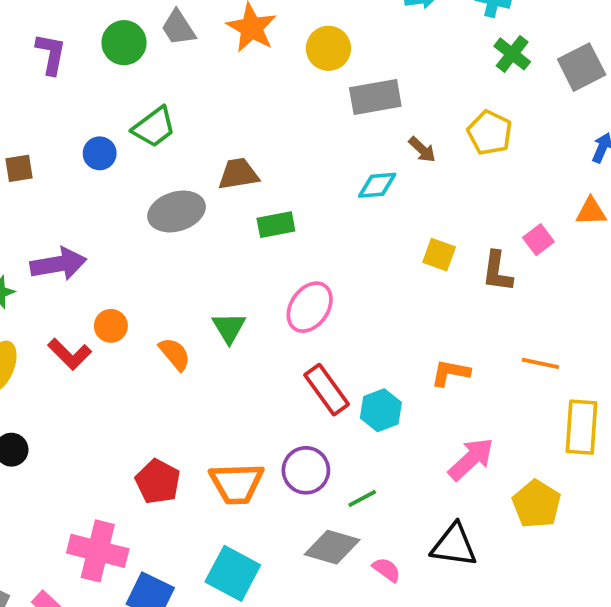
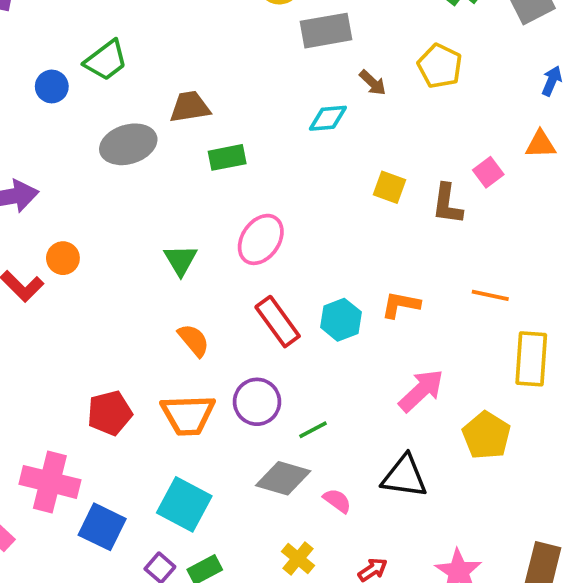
orange semicircle: (175, 354) -> (194, 340), moved
cyan hexagon: (381, 410) -> (341, 320), moved
red pentagon: (158, 482) -> (110, 413), turned 30

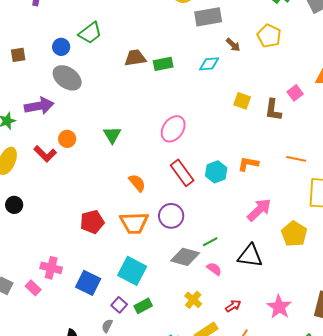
gray ellipse: (128, 144) -> (67, 78), moved, turned 52
green rectangle: (227, 157) -> (163, 64), moved
green triangle: (180, 260) -> (112, 135), moved
green line: (313, 430) -> (210, 242), moved
pink cross: (50, 482) -> (51, 268), moved, size x0.7

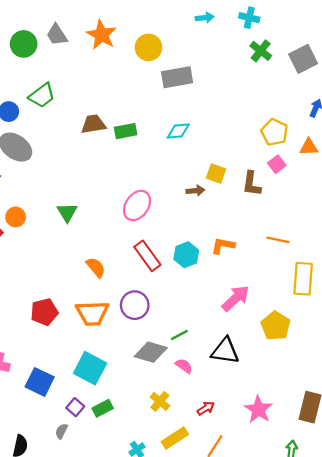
yellow pentagon: (269, 36) -> (274, 132), moved
brown arrow: (233, 45) -> (195, 191), moved, turned -49

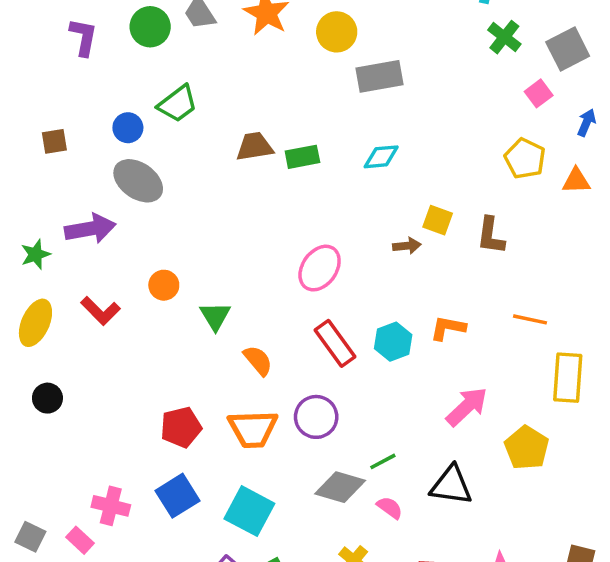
pink square: (277, 164) -> (539, 93), moved
green triangle: (67, 212) -> (215, 316), moved
orange circle: (16, 217) -> (164, 285), moved
blue square: (40, 382) -> (178, 496), moved, turned 32

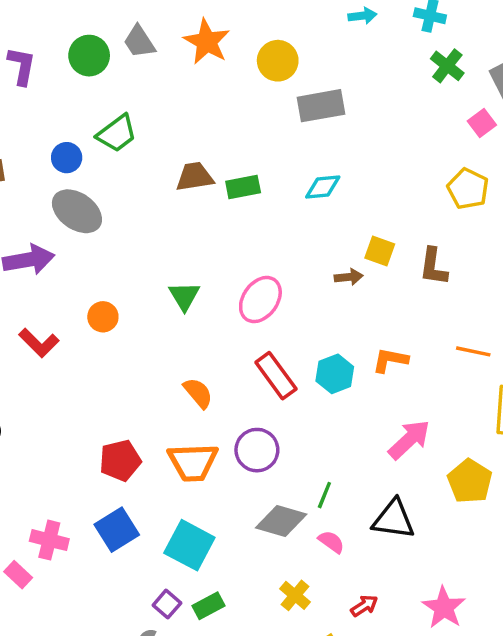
green triangle: (215, 316) -> (184, 296), moved
green line: (383, 461) -> (324, 495), turned -40

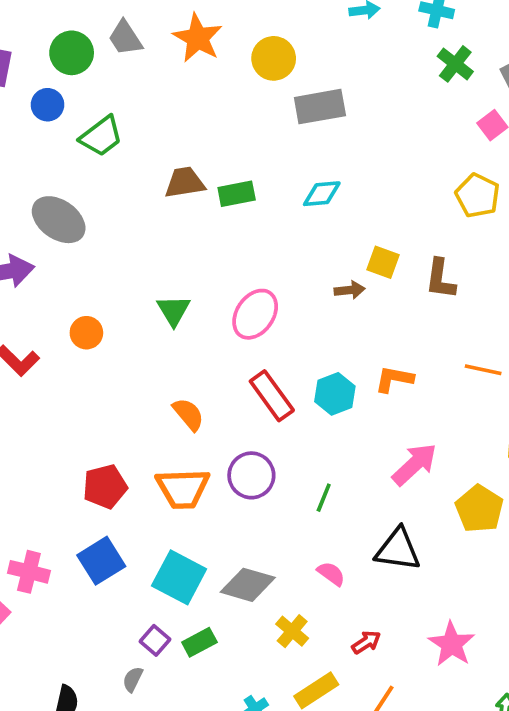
blue circle: (67, 158) -> (48, 105), moved
green line: (324, 495) -> (324, 498), moved
gray diamond: (281, 521) -> (248, 585), moved

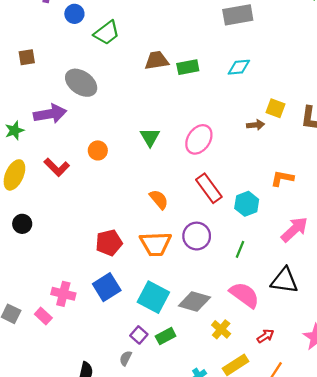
cyan hexagon: (335, 394) -> (247, 204), moved
pink semicircle: (331, 574) -> (244, 295), size x1.8

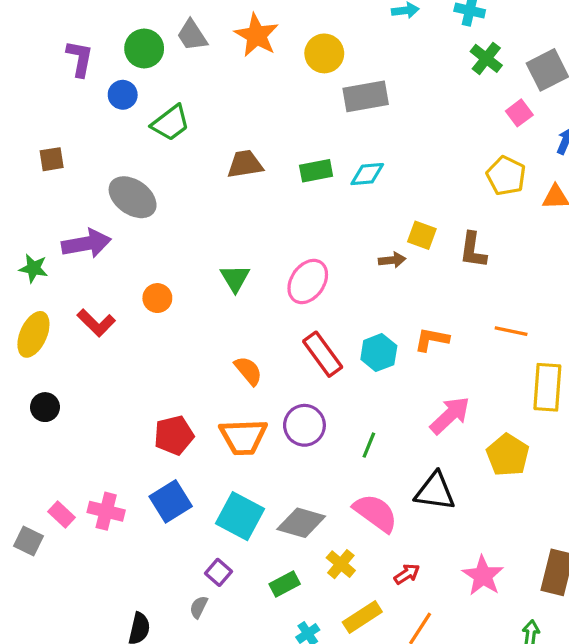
green rectangle: (188, 67) -> (316, 171), moved
green star: (14, 130) -> (33, 268), turned 30
cyan hexagon: (247, 204) -> (379, 353), moved
pink rectangle: (43, 316) -> (62, 515), moved
green rectangle: (166, 336) -> (285, 584), moved

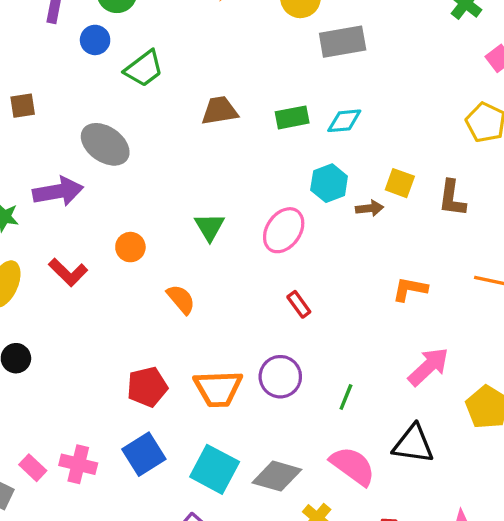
cyan hexagon: (379, 353) -> (329, 183), moved
red rectangle: (323, 354) -> (299, 304), size x0.6
orange semicircle: (248, 371) -> (181, 299), moved

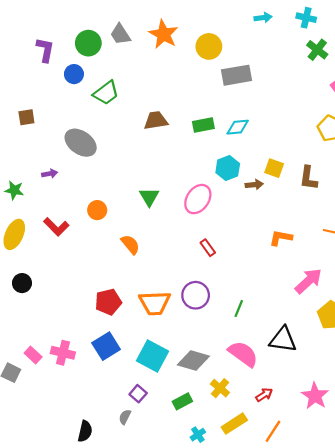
purple arrow: (58, 191) -> (50, 174), size x0.5
pink arrow: (428, 367) -> (308, 281), moved

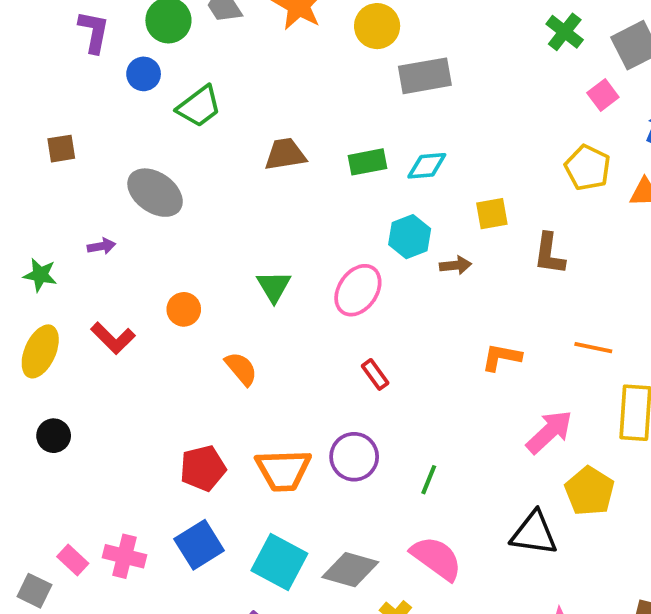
yellow square: (274, 168) -> (492, 214), moved, turned -30
black triangle: (283, 339) -> (534, 533), moved

